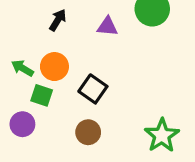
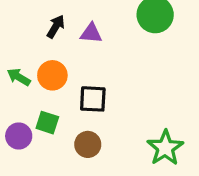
purple triangle: (107, 26) -> (91, 33), moved
black square: (93, 89) -> (93, 99), turned -32
green square: (42, 95) -> (47, 123), moved

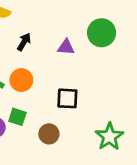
purple triangle: (91, 33) -> (66, 47), moved
black square: (93, 99) -> (67, 98), moved

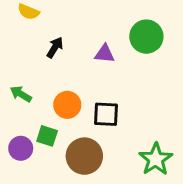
orange circle: (21, 80) -> (67, 105), moved
brown circle: (49, 134) -> (84, 156), size x1.5

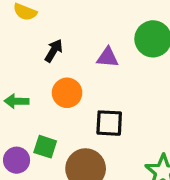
green arrow: (21, 94) -> (17, 101), turned -30
orange circle: (67, 105) -> (67, 93), moved

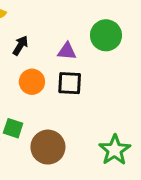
black square: (109, 123) -> (70, 83), moved

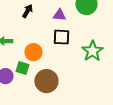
orange circle: (32, 82) -> (33, 52), moved
green star: (115, 150) -> (92, 51), moved

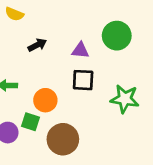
black arrow: (27, 11) -> (37, 45), turned 32
green star: (92, 51) -> (125, 99), turned -30

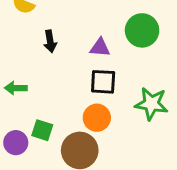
black arrow: (37, 45) -> (50, 41), turned 108
orange circle: (45, 100) -> (97, 118), moved

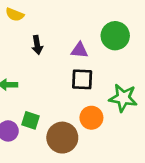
orange circle: (97, 118) -> (91, 118), moved

